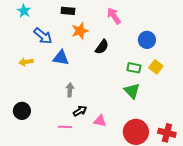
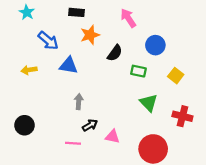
blue circle: (147, 40) -> (155, 45), moved
green rectangle: (134, 68) -> (138, 71), moved
red cross: (167, 133) -> (182, 116), moved

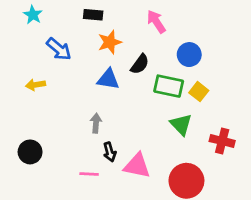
blue triangle: (69, 65) -> (108, 79), moved
green rectangle: (138, 71) -> (169, 86), size x1.5
yellow square: (176, 76) -> (199, 92), moved
black arrow: (90, 125) -> (110, 152), turned 105
pink triangle: (113, 137) -> (137, 166), size x1.5

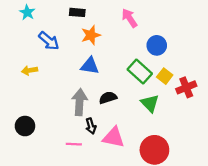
black semicircle: (140, 64) -> (108, 98), moved, turned -144
green rectangle: (169, 86) -> (140, 71), turned 30
gray arrow: (96, 123) -> (80, 102), size x1.6
red cross: (222, 141) -> (186, 87), moved, turned -36

